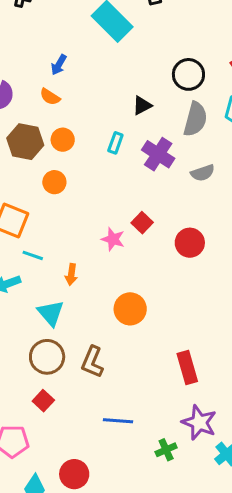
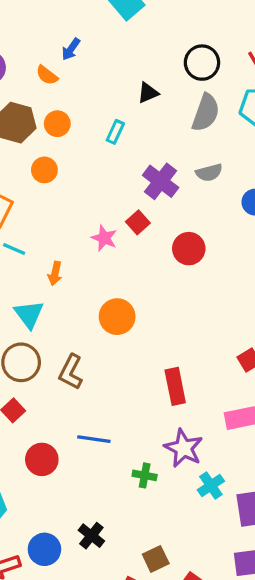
blue arrow: (59, 65) -> (71, 49), moved
purple cross: (158, 154) -> (161, 181), moved
green cross: (166, 450) -> (145, 475), turned 30
red circle: (74, 474) -> (42, 459), moved

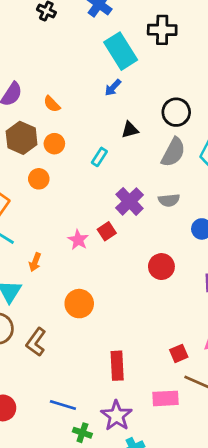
blue arrow: (71, 49) -> (113, 88), moved
red circle: (189, 249) -> (161, 267), moved
blue line: (94, 439) -> (63, 405), moved

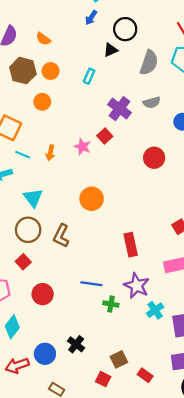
black circle: (176, 112) -> (125, 29), moved
orange arrow: (35, 262) -> (50, 153), moved

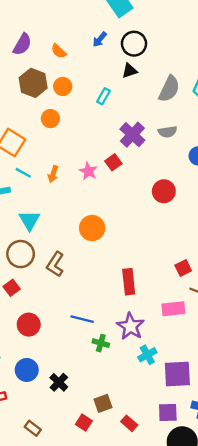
blue arrow: (91, 18) -> (100, 39), moved
black circle: (125, 29) -> (134, 44), moved
blue circle: (45, 354) -> (27, 370), moved

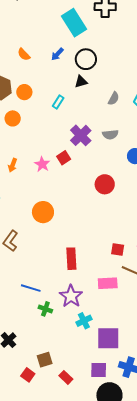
orange semicircle: (59, 51) -> (24, 54), moved
gray semicircle: (169, 89) -> (114, 99), size x0.6
red square: (183, 268) -> (118, 249), turned 32

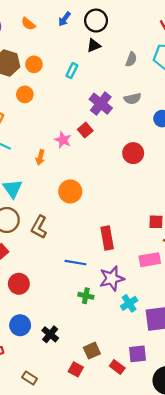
orange arrow: (13, 165) -> (40, 157), moved
blue line: (31, 288) -> (75, 263), moved
purple star: (71, 296) -> (112, 279), turned 30
purple square: (99, 370) -> (137, 354), moved

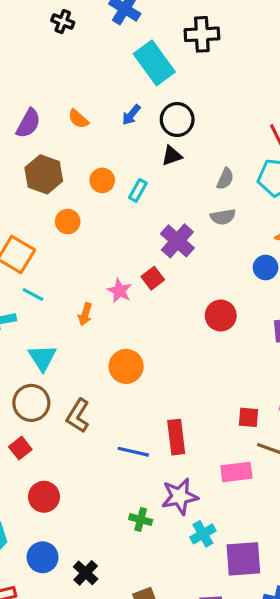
orange circle: (34, 64) -> (102, 180), moved
gray semicircle: (133, 99) -> (223, 217), moved
blue line: (75, 263) -> (133, 452), moved

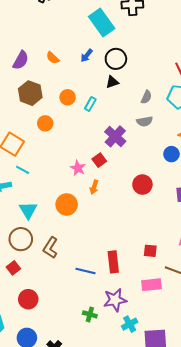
orange arrow: (85, 314) -> (94, 187), moved
orange circle: (126, 366) -> (67, 204), moved
red square: (248, 417) -> (150, 251), moved

